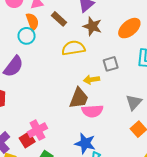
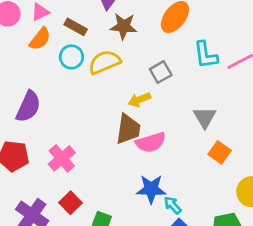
orange semicircle: (32, 22) -> (40, 39), turned 72
cyan circle: (27, 36) -> (71, 57), moved
pink cross: (37, 130) -> (62, 158), moved

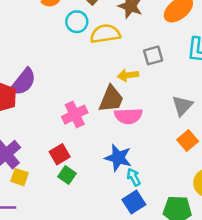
purple semicircle: (28, 107) -> (23, 82), moved
pink cross: (62, 158) -> (75, 115), moved
red square: (70, 203) -> (60, 154), moved

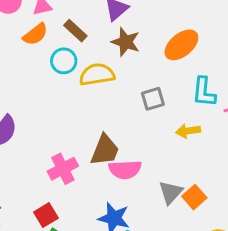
yellow arrow: (128, 75) -> (188, 131), moved
gray triangle: (182, 106) -> (171, 192), moved

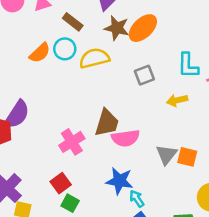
orange semicircle: (35, 34) -> (40, 53), moved
orange ellipse: (181, 45) -> (143, 28), moved
orange square: (194, 197) -> (187, 157), turned -30

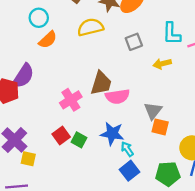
cyan circle: (65, 49) -> (39, 18), moved
orange semicircle: (40, 53) -> (48, 40), moved
orange square: (187, 157) -> (160, 127), moved
green square: (70, 203) -> (79, 140), moved

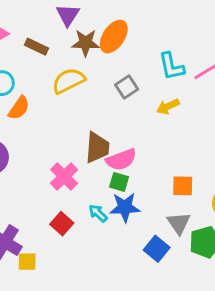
gray triangle: (153, 111) -> (179, 223), moved
green square: (79, 140) -> (119, 182), moved
cyan arrow: (127, 149) -> (98, 213), moved

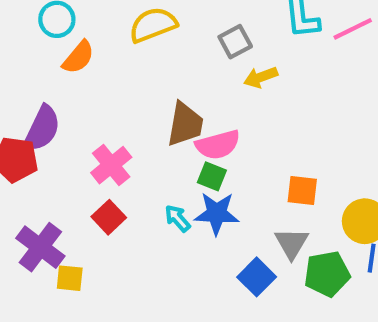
yellow arrow: (168, 106) -> (261, 77), moved
pink cross: (64, 176) -> (111, 165), moved
red square: (62, 224) -> (109, 217), moved

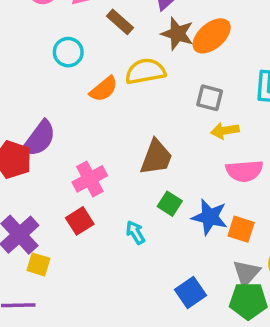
gray square: (235, 42) -> (210, 98), turned 32
orange semicircle: (78, 57) -> (104, 89), moved
pink semicircle: (218, 145) -> (244, 171), moved
blue star: (217, 213) -> (210, 217), moved
gray triangle: (292, 243) -> (246, 273), moved

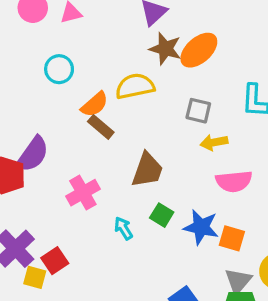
brown rectangle: (120, 22) -> (101, 127), moved
red square: (80, 221) -> (55, 261), moved
cyan arrow: (135, 233) -> (123, 228), moved

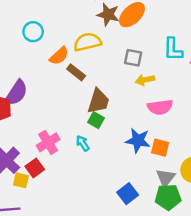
brown rectangle: (101, 127) -> (76, 72), moved
pink cross: (83, 193) -> (48, 142), moved
green square: (162, 215) -> (96, 120), moved

